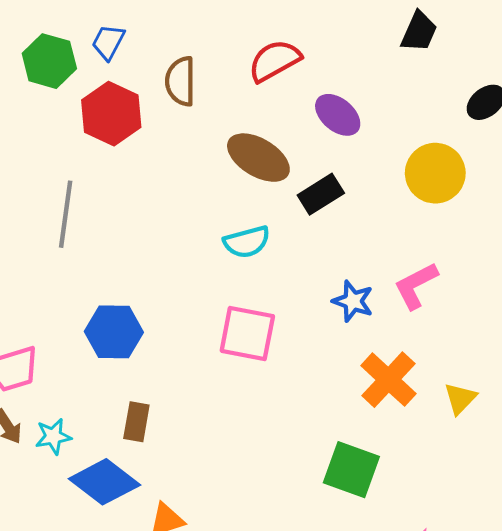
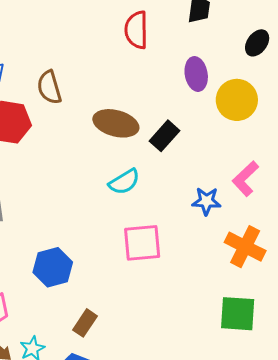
red semicircle: (275, 61) -> (136, 30), moved, turned -45
purple ellipse: (338, 115) -> (196, 74), moved, turned 56
brown rectangle: (136, 422) -> (85, 323), turned 40

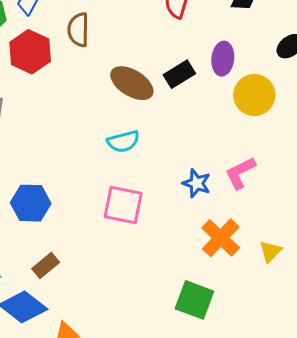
black rectangle: (165, 136) -> (179, 74), moved

